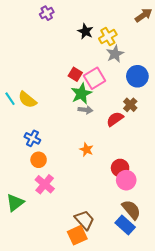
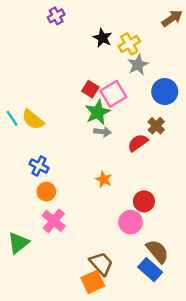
pink circle: (126, 180) -> (131, 222), moved

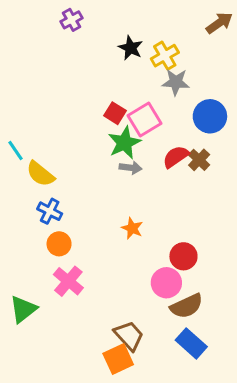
gray star: (138, 65) -> (176, 82), turned 30
yellow semicircle: (33, 120) -> (40, 174), moved
red semicircle: (138, 143) -> (176, 157), moved
brown semicircle: (157, 251) -> (187, 306), moved, turned 105

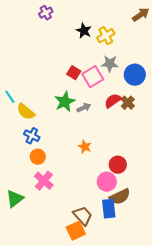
gray star: (176, 82) -> (110, 64), moved
green star: (124, 143) -> (65, 102), moved
gray arrow: (131, 168) -> (84, 108), turned -32
blue rectangle: (191, 343) -> (109, 209), moved, turned 42

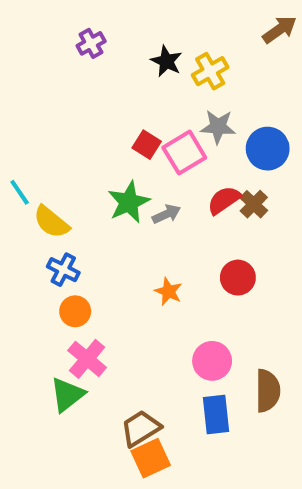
purple cross: (46, 13) -> (91, 43), moved
red circle: (118, 165) -> (238, 278), moved
brown semicircle: (120, 197) -> (268, 391), moved, turned -65
green triangle: (15, 199) -> (67, 395), moved
brown trapezoid: (83, 216) -> (141, 428), moved, turned -80

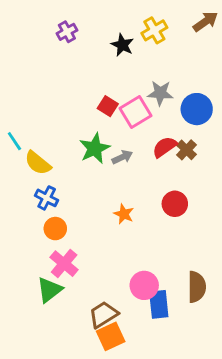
yellow cross: (210, 71) -> (154, 30), moved
pink circle: (212, 361) -> (144, 285), moved

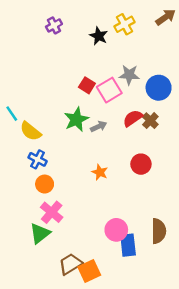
brown trapezoid: (103, 315) -> (70, 264), moved

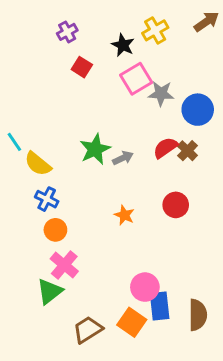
red square: (87, 85) -> (82, 67), moved
pink square: (109, 90) -> (136, 79), moved
brown semicircle: (159, 231) -> (198, 315), moved
orange square: (89, 271) -> (132, 322), moved, turned -30

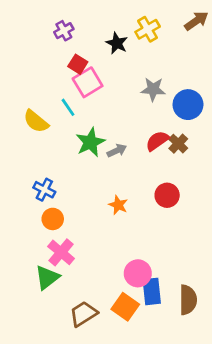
pink square: (136, 79) -> (88, 82), moved
cyan line: (14, 142) -> (68, 107), moved
yellow semicircle: (38, 164) -> (36, 121), moved

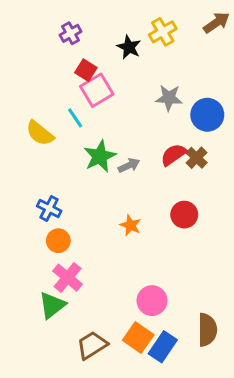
blue rectangle: (152, 291) -> (163, 347), moved, turned 40

